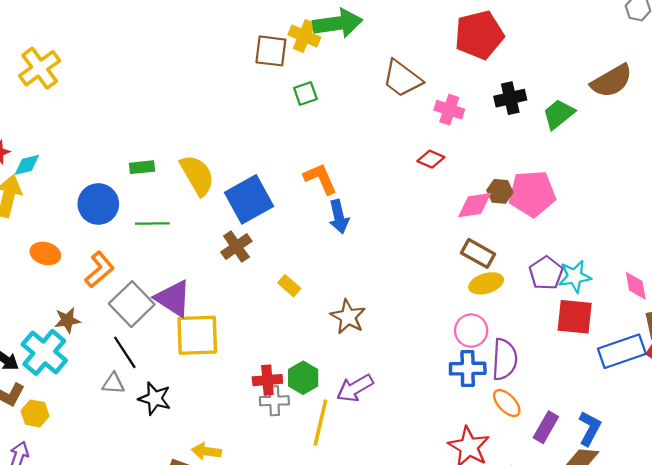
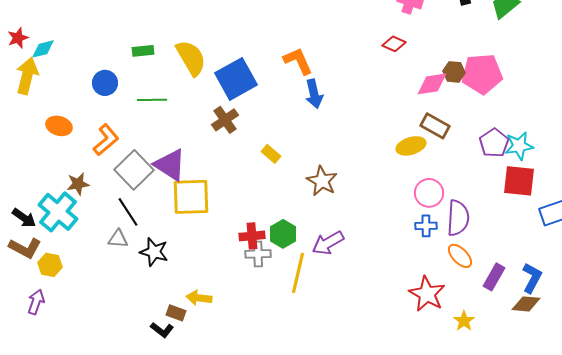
blue circle: (98, 204) -> (105, 83), size x0.7
yellow ellipse: (486, 283) -> (411, 146), moved
blue cross: (468, 369) -> (426, 226), size x0.7

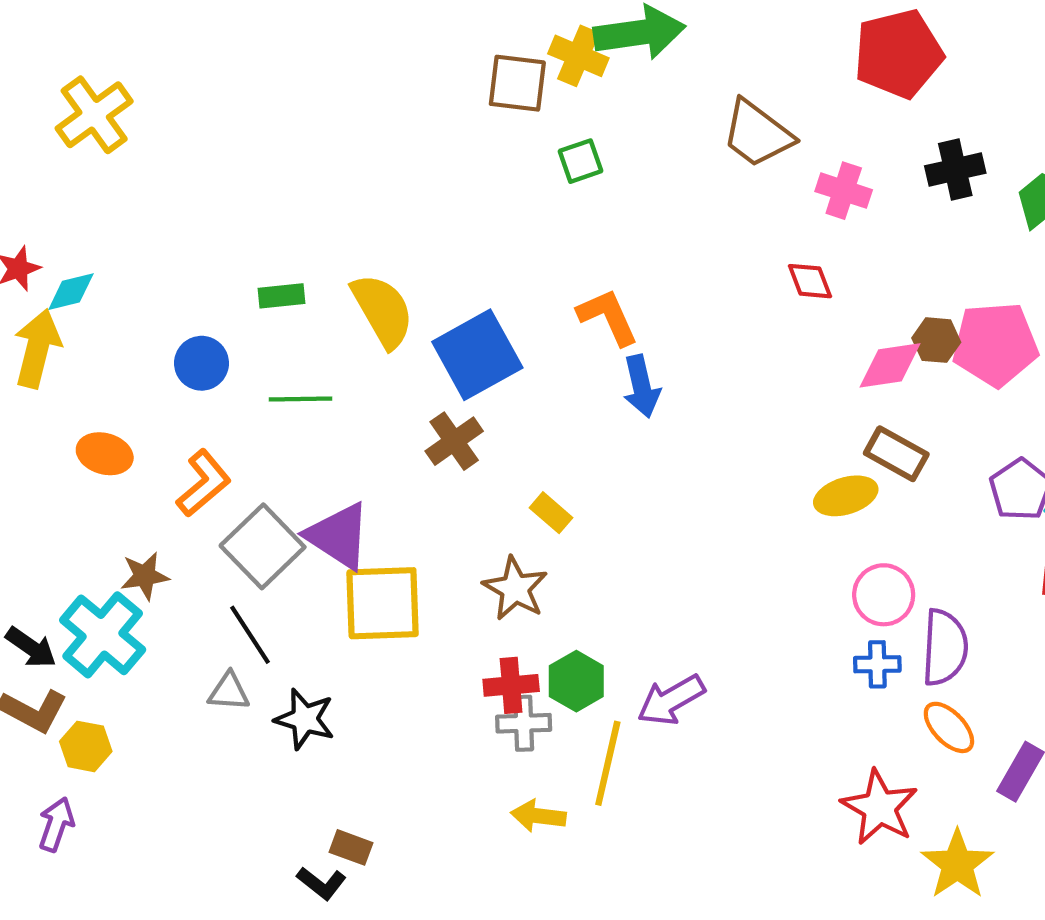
red diamond: (394, 44) -> (810, 281), turned 45
brown star: (322, 181) -> (515, 588), moved
yellow arrow: (199, 298) -> (538, 816), moved
yellow star: (464, 321) -> (957, 864), size x1.6

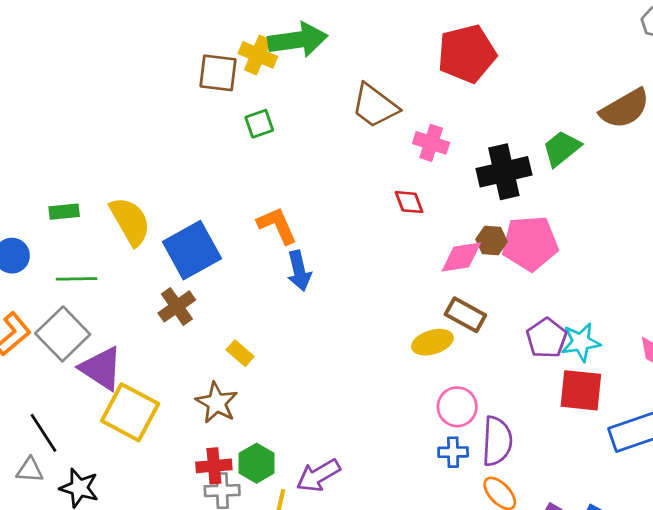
black cross: (955, 170) -> (504, 172), moved, size x1.4
gray square: (263, 546) -> (63, 334), moved
yellow square: (383, 603) -> (130, 412), turned 30

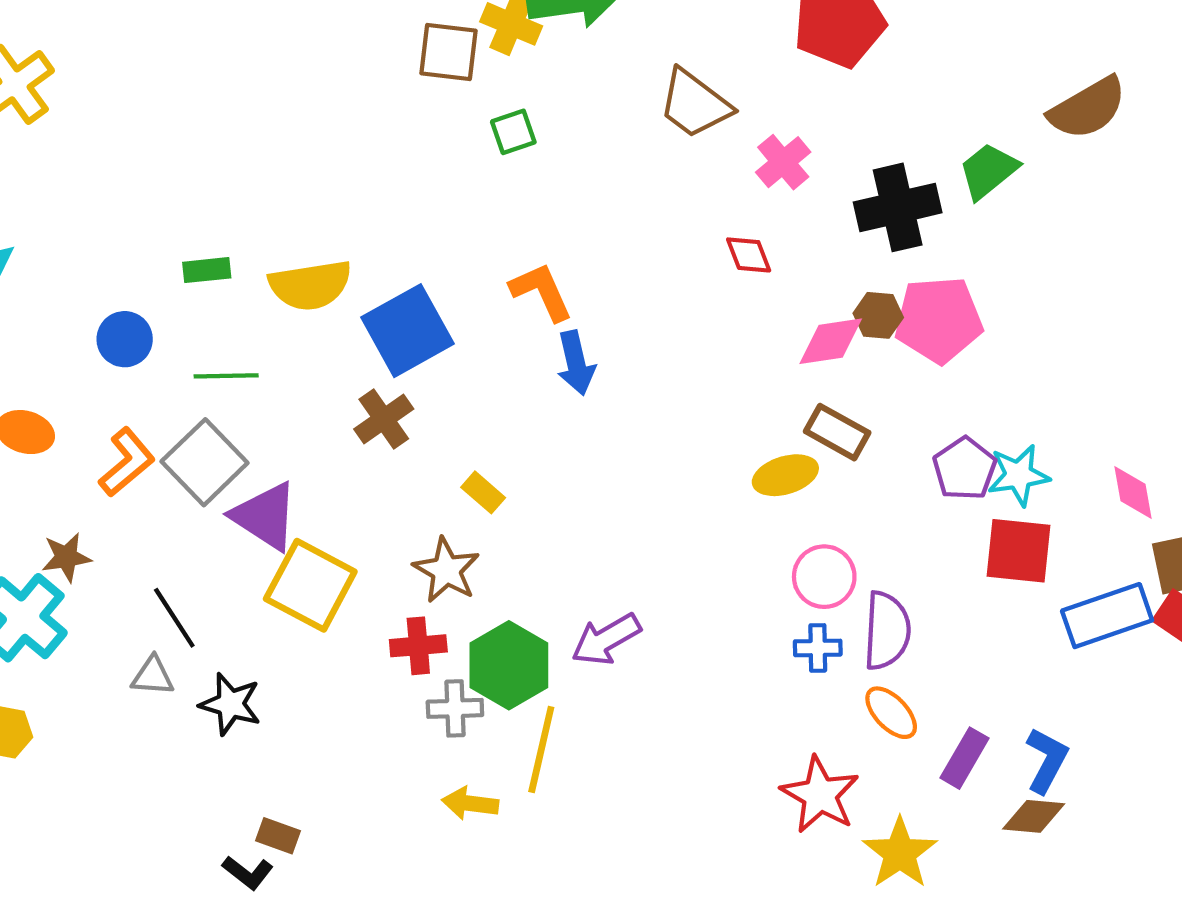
pink cross: (431, 143) -> (783, 162), turned 32
yellow semicircle: (130, 221) -> (310, 285), turned 111
green hexagon: (257, 463) -> (509, 665), size x1.4
red cross: (214, 466) -> (418, 646), moved
purple arrow: (318, 476) -> (606, 639), moved

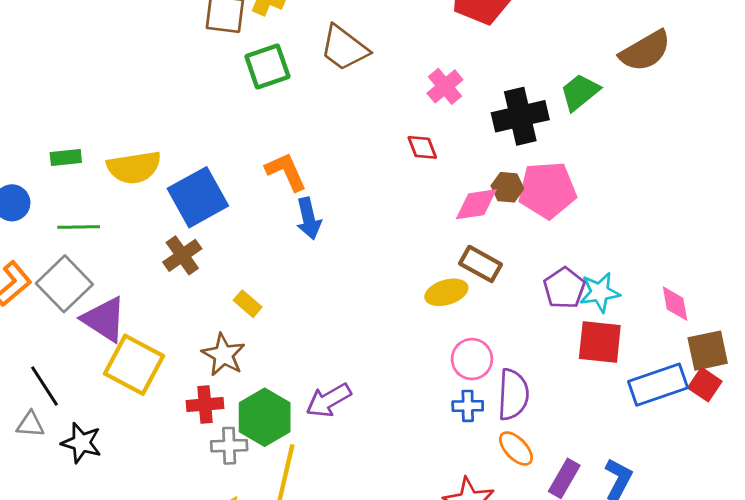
brown trapezoid: (695, 104) -> (344, 48), moved
green square: (513, 132) -> (267, 67), size x1.5

